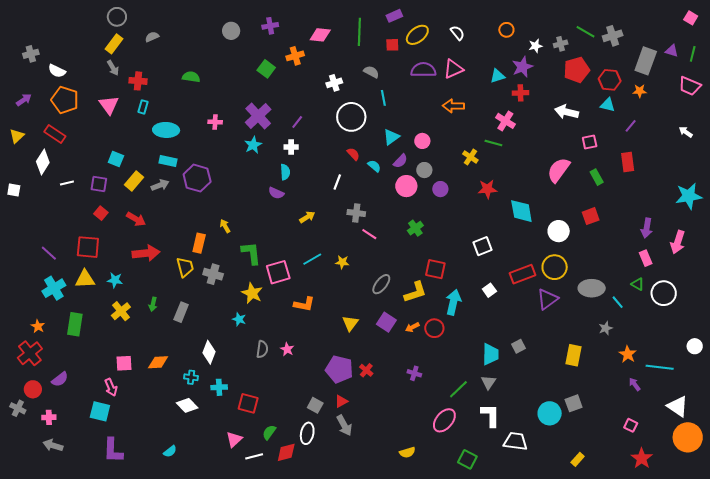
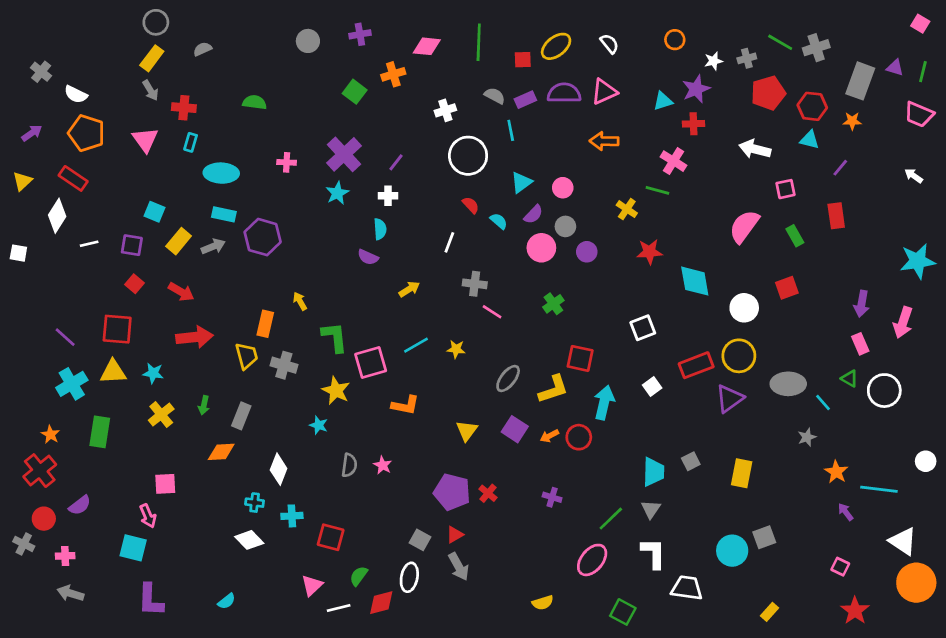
purple rectangle: (394, 16) -> (525, 100), moved
gray cross: (31, 54) -> (41, 72), turned -35
yellow rectangle: (574, 355) -> (742, 473), moved
orange diamond: (158, 362) -> (221, 452), moved

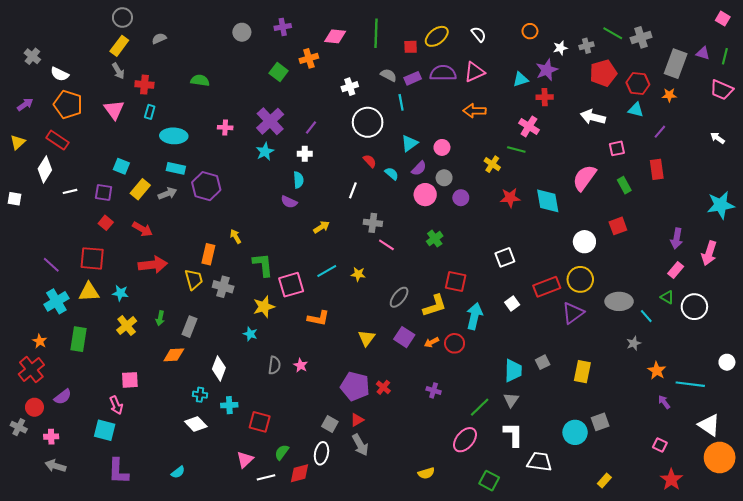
cyan diamond: (695, 281) -> (548, 201), moved
pink rectangle: (860, 344) -> (676, 270), turned 63
yellow star: (336, 391) -> (264, 307), turned 30

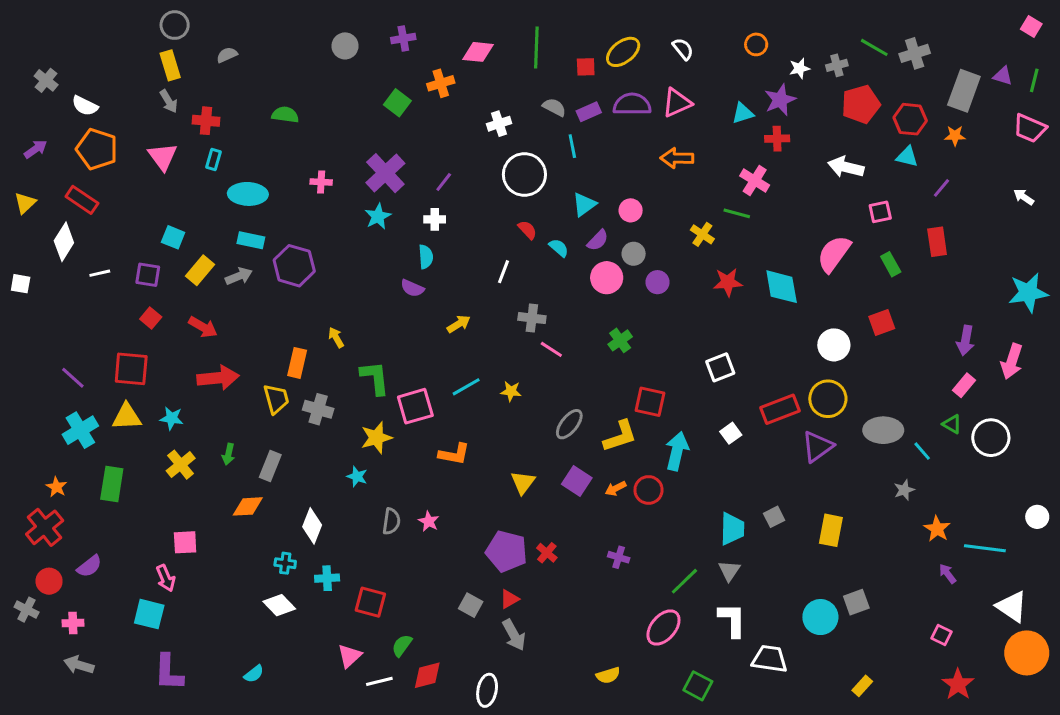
yellow rectangle: (119, 46) -> (170, 65), turned -54
white ellipse: (321, 453) -> (487, 690), moved

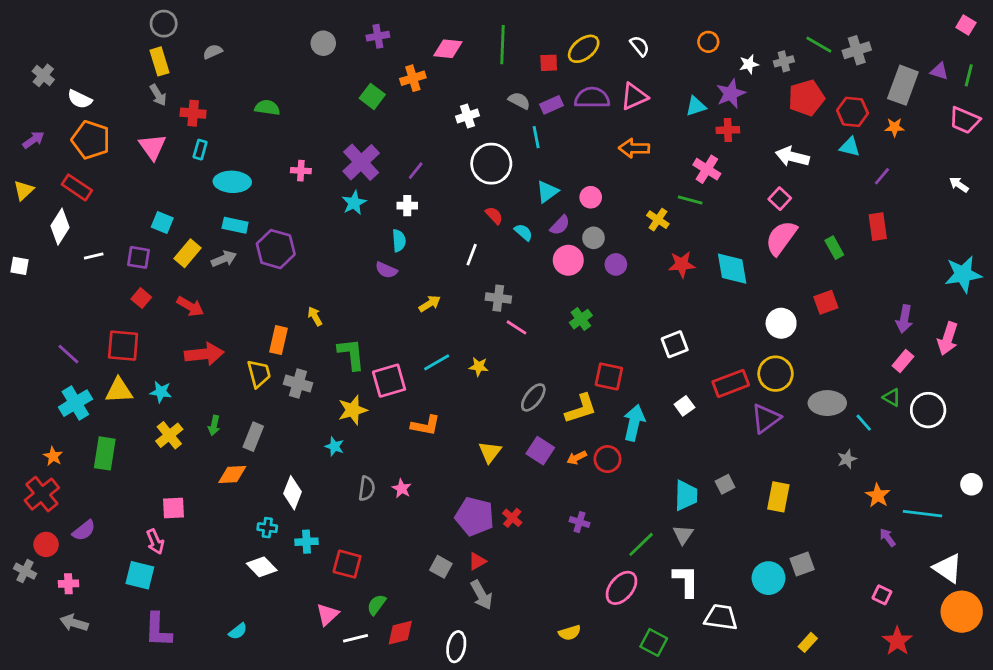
pink square: (880, 212) -> (780, 199), moved, turned -35

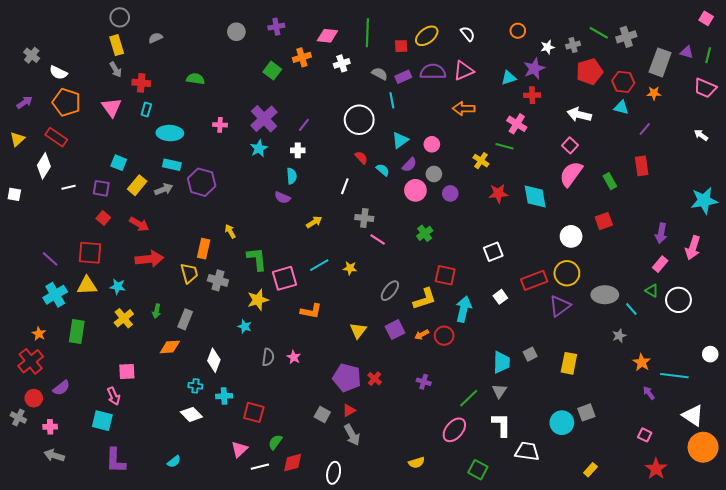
white cross: (467, 116) -> (342, 63), moved
purple square: (540, 451) -> (395, 330), turned 30

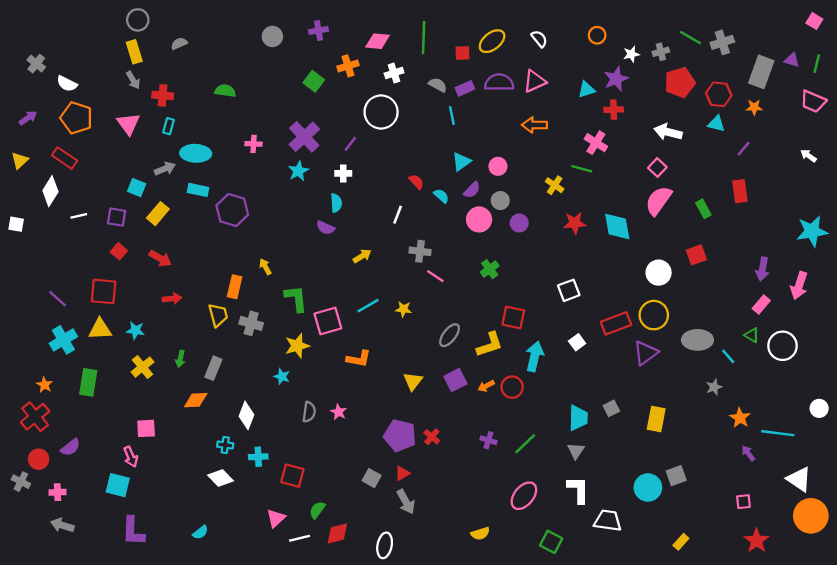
white circle: (359, 120) -> (381, 112), moved
gray arrow: (164, 189) -> (165, 169), moved
red arrow: (149, 259) -> (172, 299), size x0.6
green line: (469, 398) -> (525, 444), moved
pink square: (645, 435) -> (744, 502), turned -32

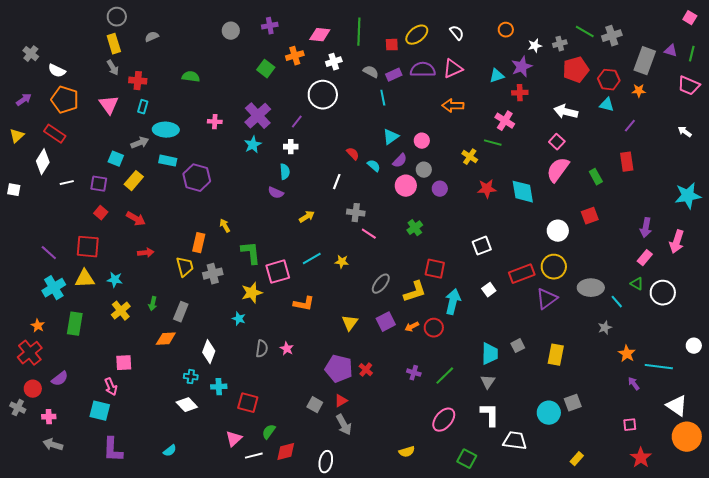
gray cross: (251, 323) -> (213, 274), turned -30

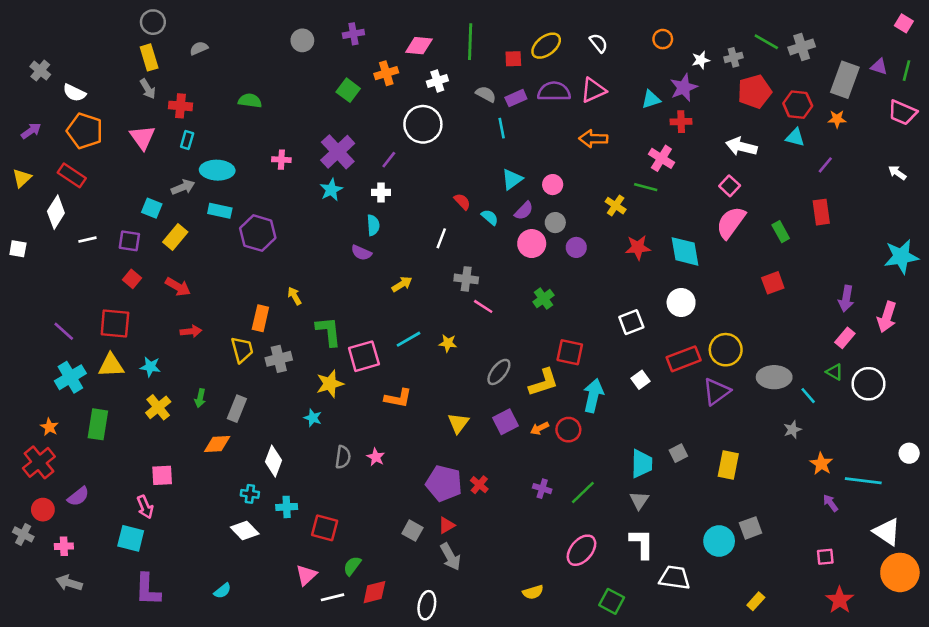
white circle: (558, 231) -> (681, 302), moved

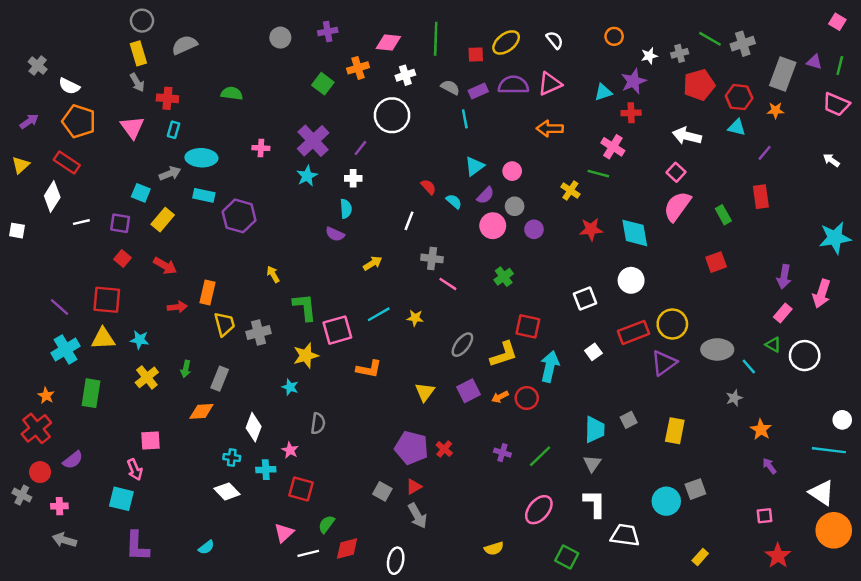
gray semicircle: (199, 48) -> (184, 45), size x1.5
orange rectangle: (260, 318) -> (208, 292), moved
pink star: (376, 457) -> (290, 450), moved
cyan line: (863, 481) -> (829, 450), moved

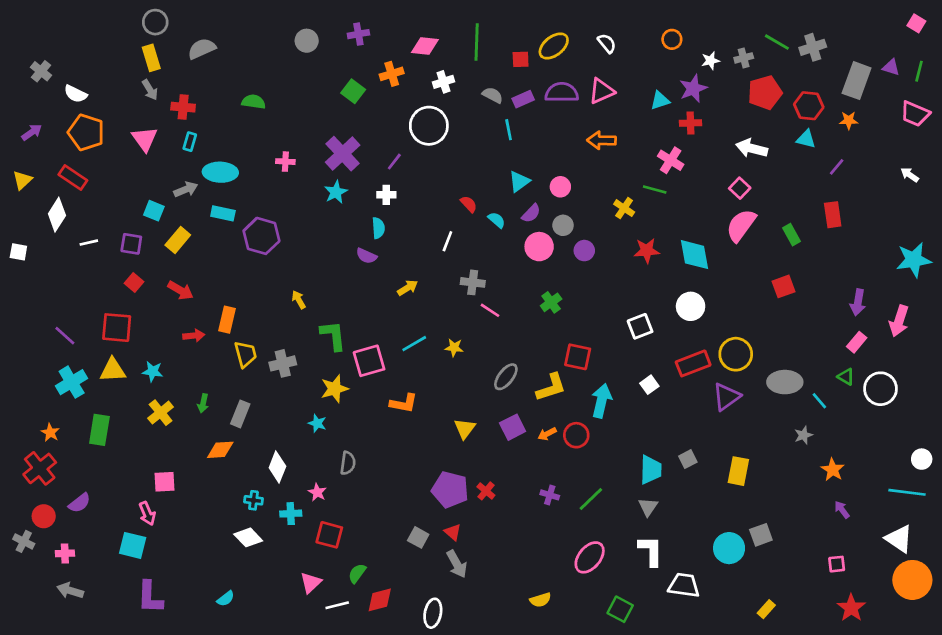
red triangle: (414, 487) -> (453, 532), turned -49

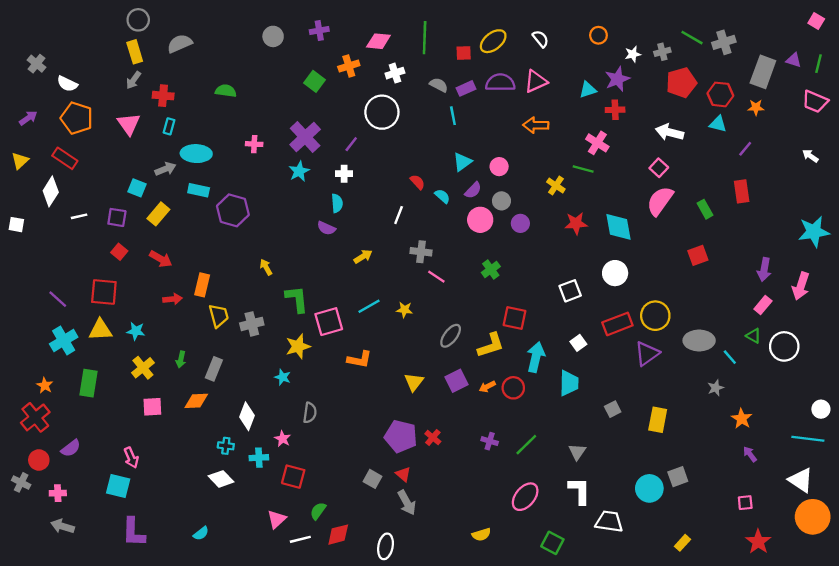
gray arrow: (150, 90) -> (133, 80), turned 66
cyan trapezoid: (651, 470) -> (569, 383), moved
pink square: (165, 482) -> (152, 407), moved

